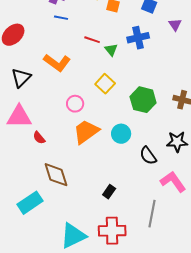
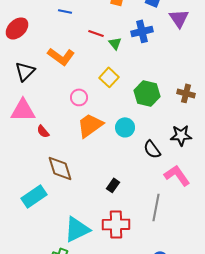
purple triangle: (175, 25) -> (179, 18), size x1.5

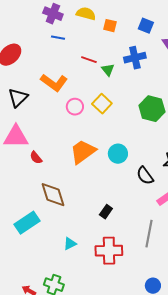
green hexagon: (147, 93) -> (152, 109), moved
pink circle: (79, 97) -> (75, 107), moved
cyan triangle: (77, 229) -> (70, 244), moved, size x0.5

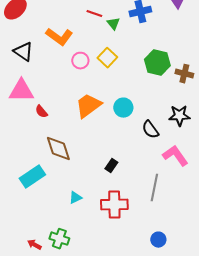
black triangle: (18, 98) -> (23, 52), turned -40

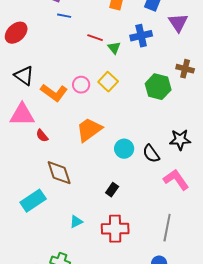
orange L-shape: (59, 37) -> (54, 93), moved
brown cross: (184, 74) -> (185, 69), moved
cyan circle: (123, 108) -> (124, 149), moved
gray line: (154, 188) -> (167, 228), moved

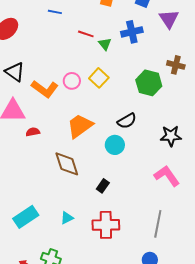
red semicircle: (42, 136) -> (33, 132), turned 120
black semicircle: (151, 154) -> (127, 121), moved, turned -84
brown diamond: (59, 173) -> (67, 164), moved
cyan rectangle: (33, 201) -> (26, 217), moved

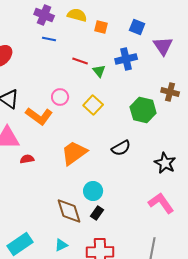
pink circle: (72, 81) -> (60, 97), moved
black star: (171, 136) -> (165, 163), turned 30
cyan circle: (115, 145) -> (93, 191), moved
brown diamond: (67, 164) -> (69, 211), moved

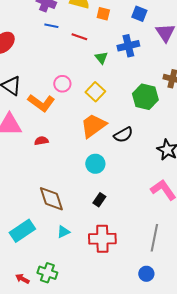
red line: (80, 61) -> (79, 37), moved
orange trapezoid: (74, 153) -> (93, 126), moved
red semicircle: (27, 159) -> (41, 141), moved
cyan circle: (93, 191) -> (95, 164), moved
brown diamond: (69, 211) -> (51, 199), moved

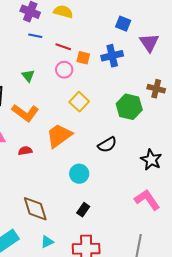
orange square: (103, 14) -> (83, 58), moved
green triangle: (101, 58) -> (28, 76), moved
pink circle: (62, 84) -> (64, 70), moved
orange trapezoid: (93, 126) -> (59, 136), moved

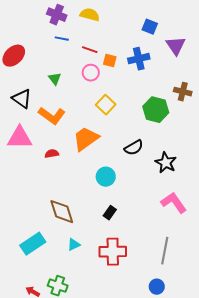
black star: (151, 160) -> (166, 163), moved

